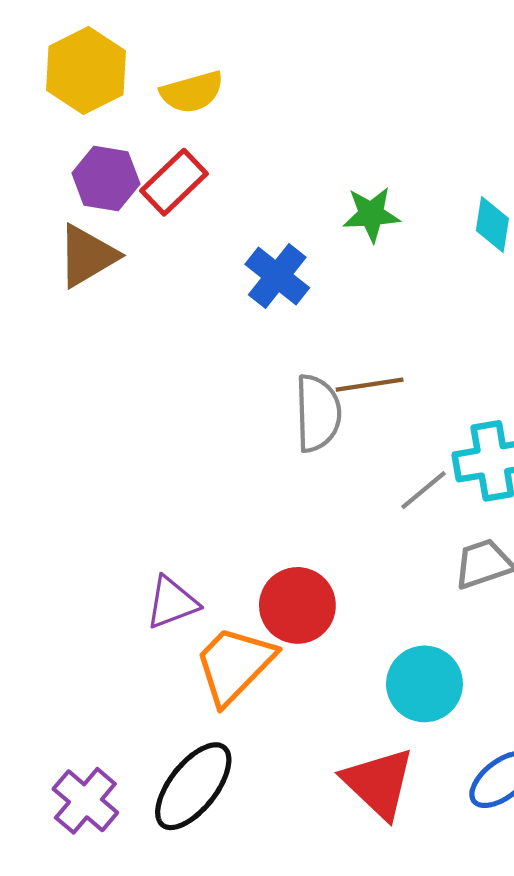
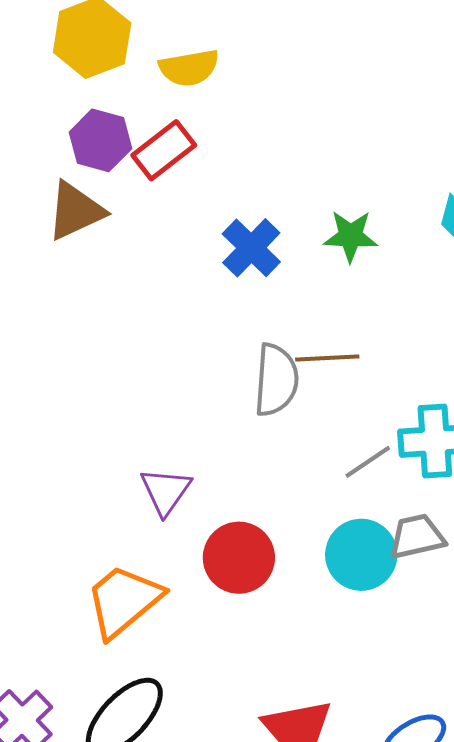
green star: (371, 214) -> (351, 236), moved
purple triangle: (172, 603) -> (166, 491), moved, turned -40
orange trapezoid: (234, 665) -> (124, 601), moved
cyan circle: (424, 684) -> (361, 555), moved

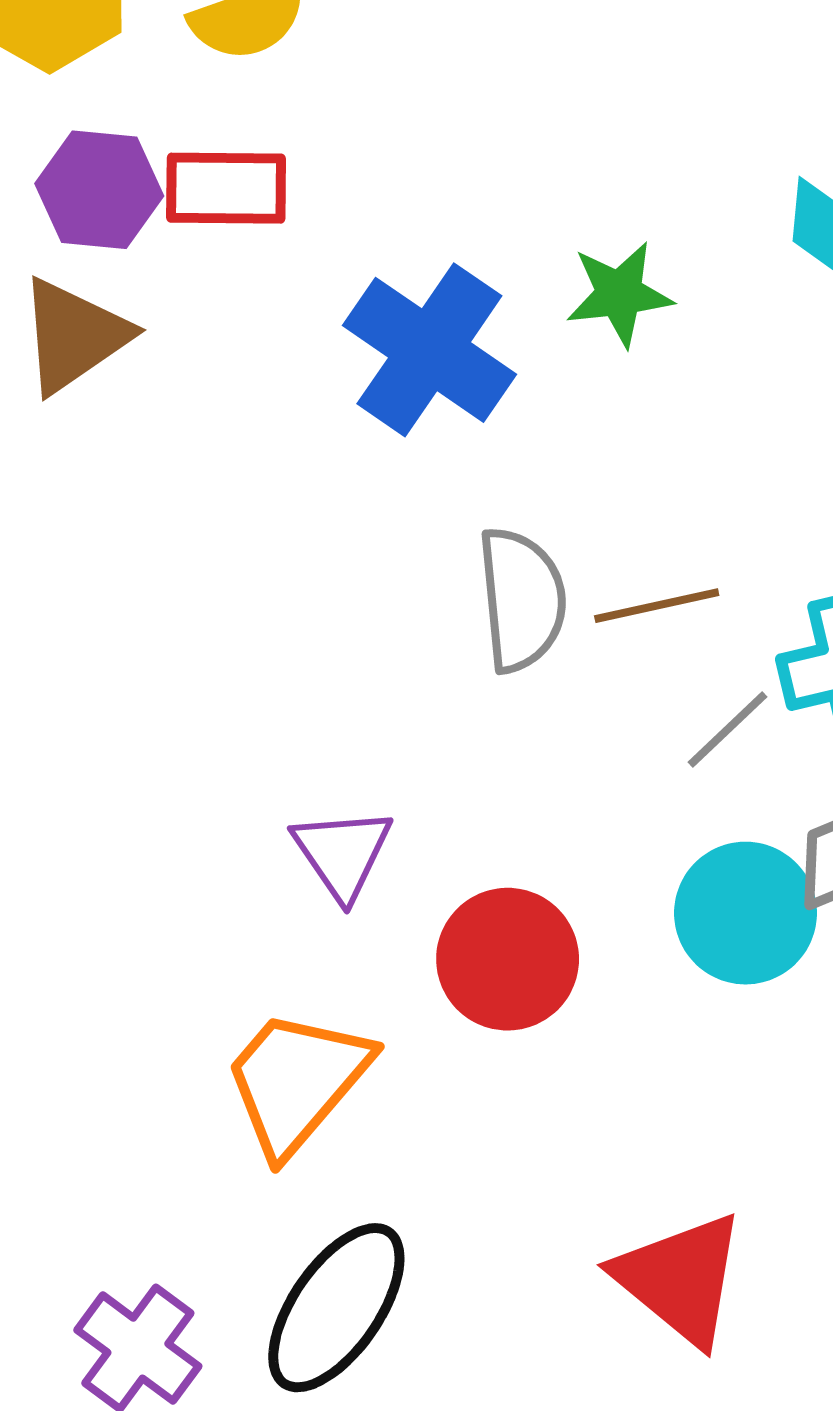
red rectangle: (164, 150) -> (226, 188), turned 48
blue cross: (251, 248) -> (429, 350), size x1.4
brown line: (327, 358) -> (657, 606), moved

